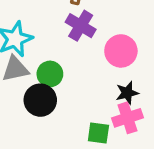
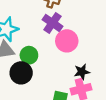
pink circle: (121, 51) -> (67, 41), moved

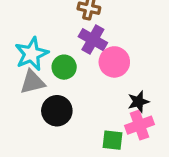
green circle: (29, 55) -> (64, 67), moved

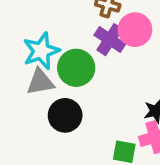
pink circle: (114, 62) -> (135, 30), moved
green circle: (64, 67) -> (76, 68), size x1.4

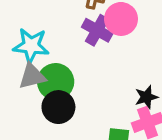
cyan star: (41, 51) -> (31, 46), turned 30
green circle: (76, 68) -> (56, 82), moved

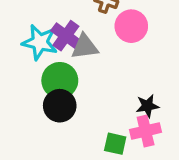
purple cross: (97, 30) -> (66, 36), moved
gray triangle: (32, 76) -> (85, 47), moved

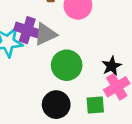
green circle: (60, 80) -> (67, 65), moved
black circle: (60, 106) -> (56, 105), moved

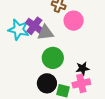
black circle: (56, 105) -> (47, 83), moved

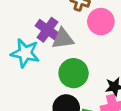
cyan star: (19, 30) -> (25, 53), moved

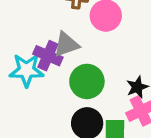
purple cross: (47, 30) -> (48, 56), moved

